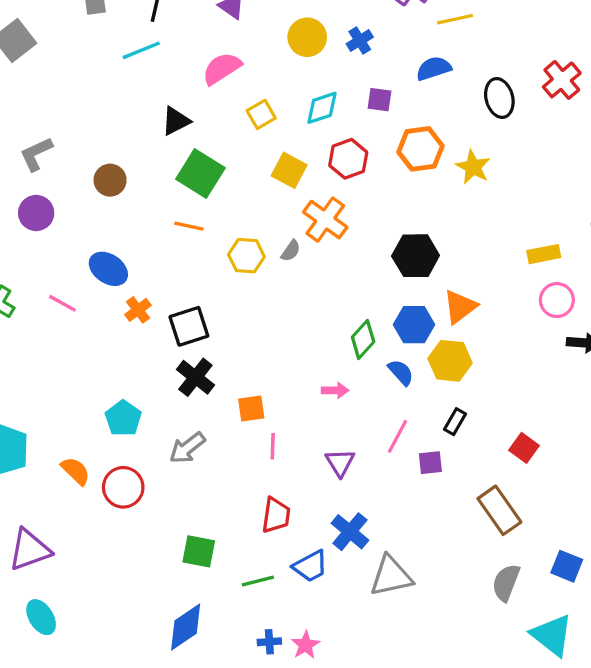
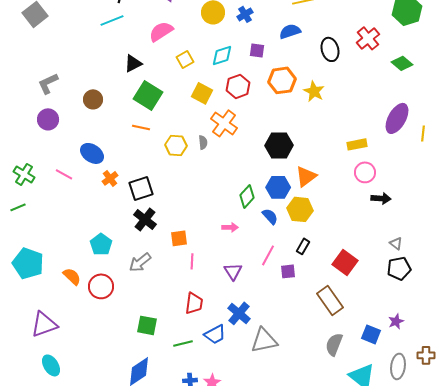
gray semicircle: (291, 251) -> (203, 142), turned -40
red square: (524, 448) -> (345, 262), size x1.4

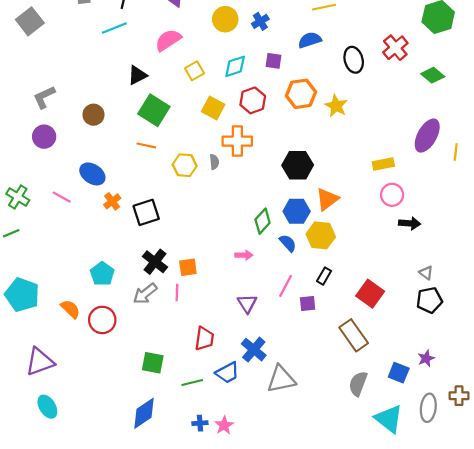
orange cross: (224, 123) -> (237, 141), turned -36
black cross: (145, 219) -> (155, 262), moved
pink line: (192, 261) -> (177, 293), moved

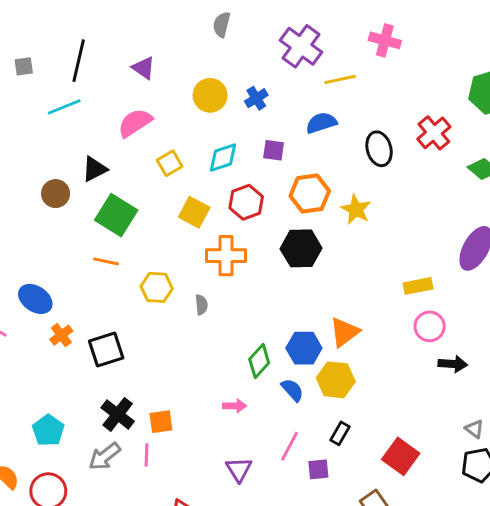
brown circle: (93, 115) -> (56, 194), moved
gray semicircle: (214, 162) -> (201, 305), moved
black hexagon: (298, 165) -> (301, 248), moved

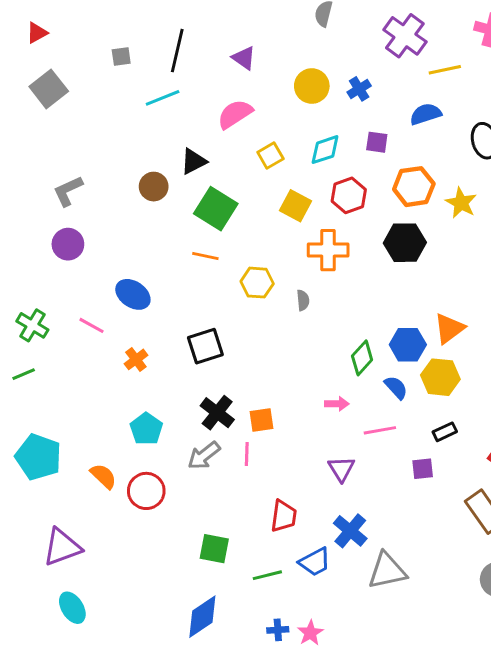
orange cross: (61, 335) -> (136, 359), moved
black rectangle: (340, 433) -> (445, 432), turned 35
pink line: (289, 446) -> (380, 430), moved, turned 52

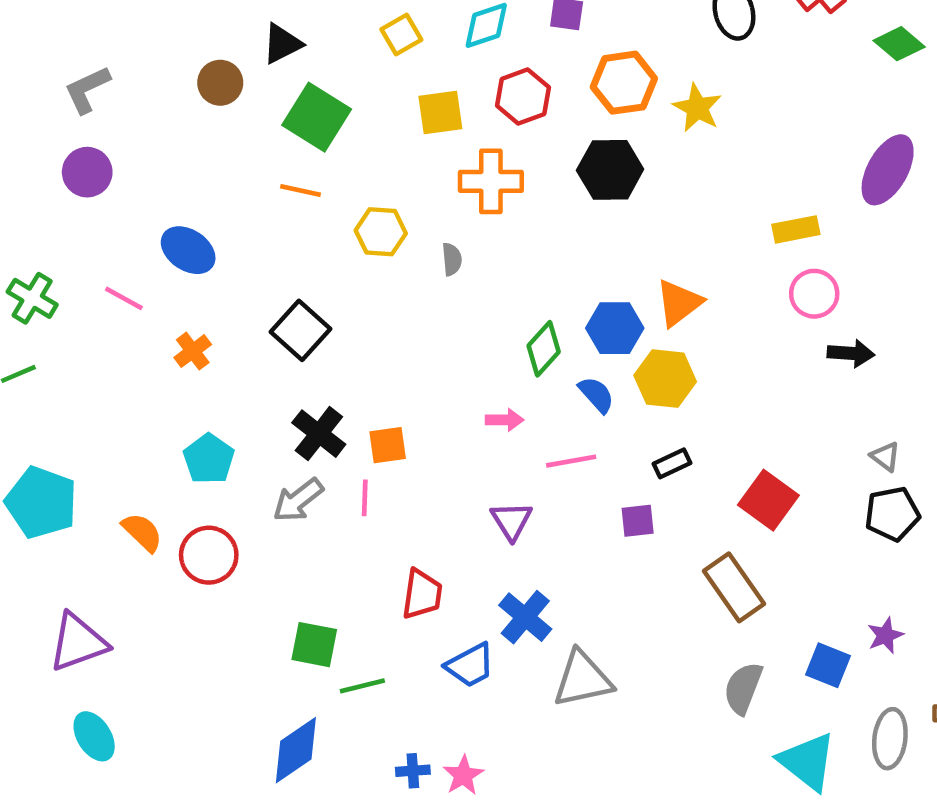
yellow square: (296, 206) -> (440, 113), turned -36
black square: (205, 346) -> (300, 330), turned -30
green line: (267, 575) -> (362, 686), moved

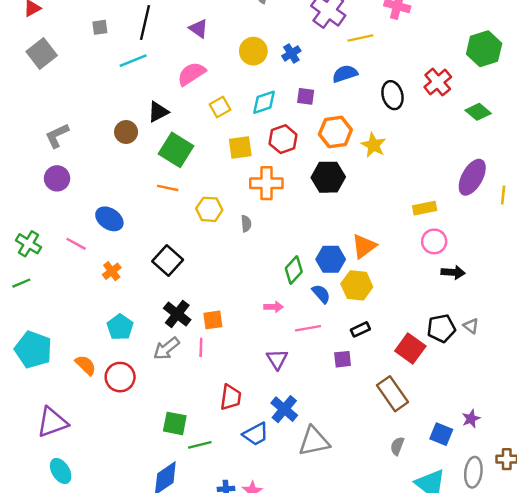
black pentagon: (892, 514) -> (441, 328), moved
gray semicircle: (743, 688) -> (397, 446), size x0.7

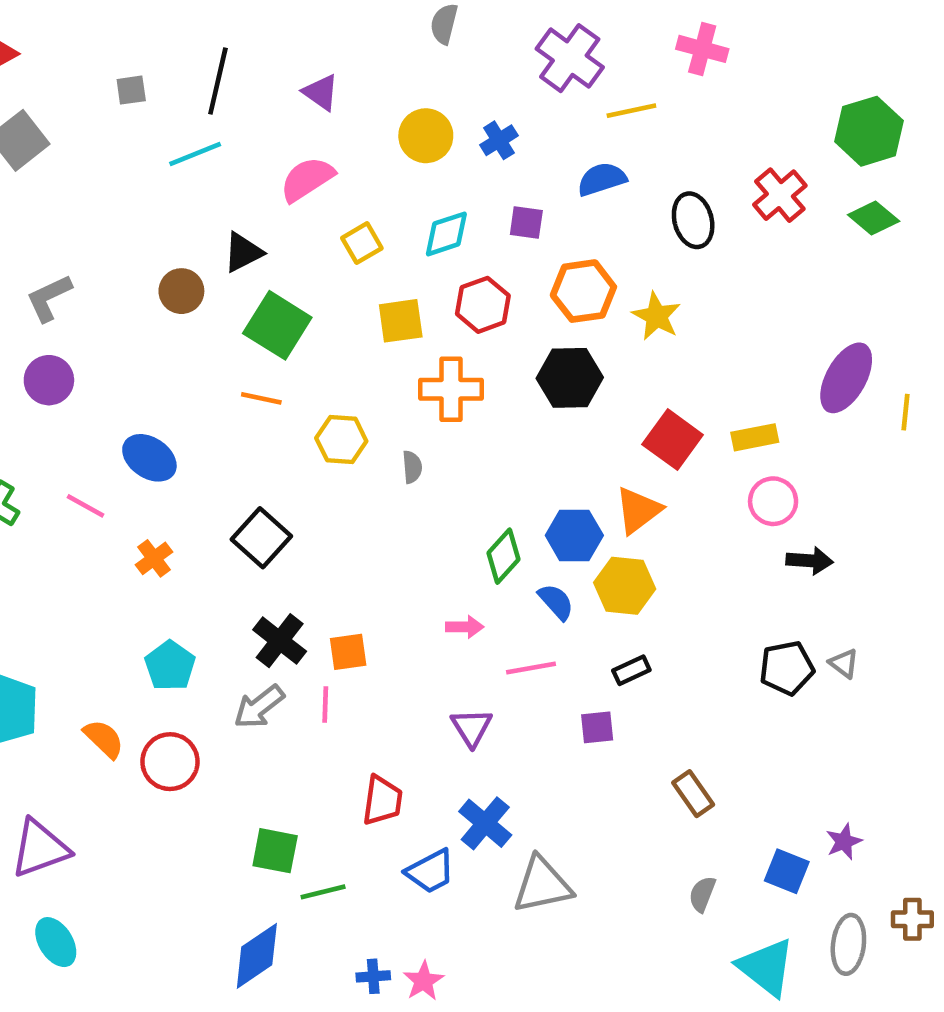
green diamond: (478, 112) -> (874, 218), moved
red square: (410, 348) -> (673, 440), moved
brown rectangle: (392, 394) -> (693, 794), size x0.7

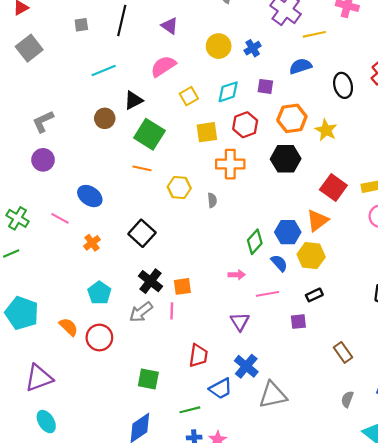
cyan line: (195, 154) -> (104, 70), moved
green line: (323, 892) -> (190, 410), moved

